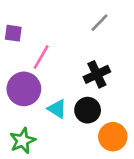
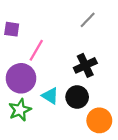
green star: (23, 141) -> (20, 110), moved

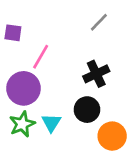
cyan triangle: (50, 96) -> (51, 123), moved, turned 30

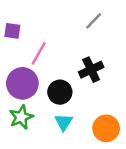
black circle: (87, 110) -> (60, 92), moved
cyan triangle: (51, 123) -> (64, 122), moved

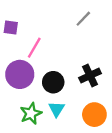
black cross: (91, 70) -> (90, 76), moved
green star: (21, 117) -> (31, 113), moved

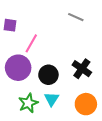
gray line: (83, 19) -> (76, 17), turned 70
black cross: (90, 76) -> (82, 69), turned -30

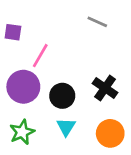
green star: (28, 103) -> (22, 132), moved

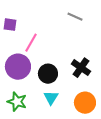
green star: (22, 132) -> (17, 102), turned -30

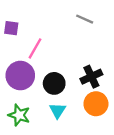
black cross: (81, 68) -> (91, 77), turned 30
orange circle: (85, 103) -> (96, 104), moved

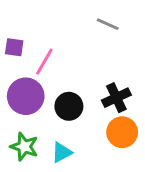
purple square: (11, 28) -> (14, 47), moved
cyan triangle: (58, 111) -> (62, 152), moved, turned 30

